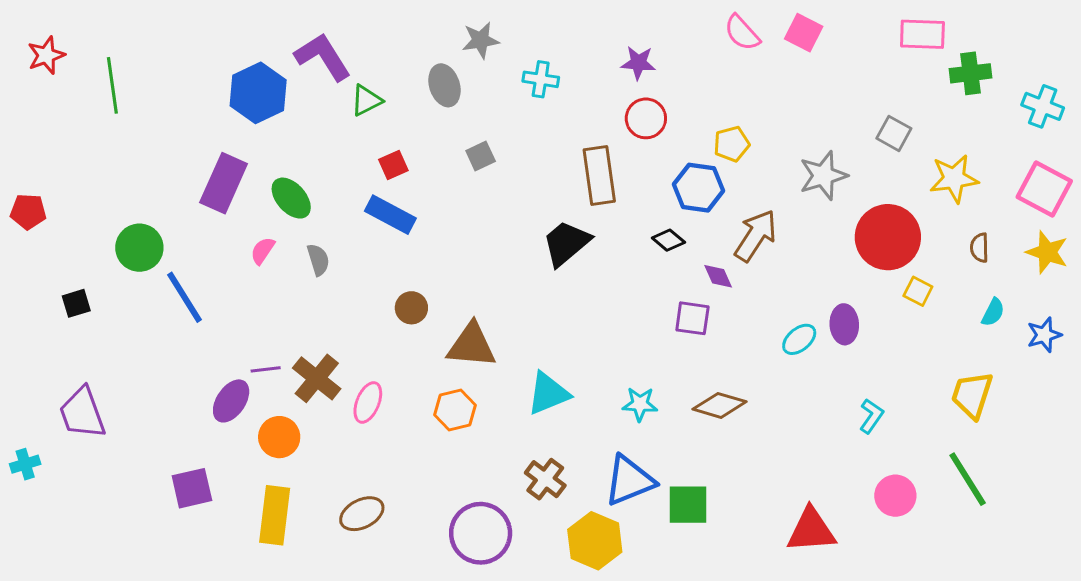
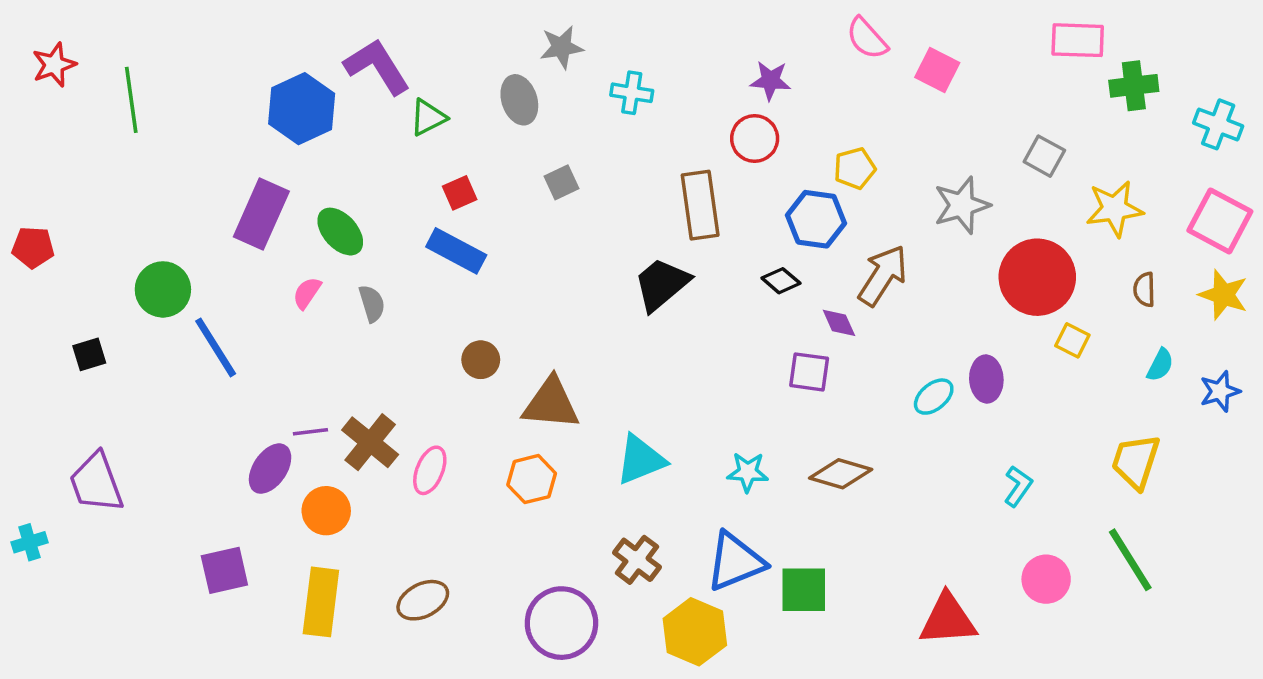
pink square: (804, 33) -> (937, 70), moved
purple star: (638, 63) -> (770, 81), moved

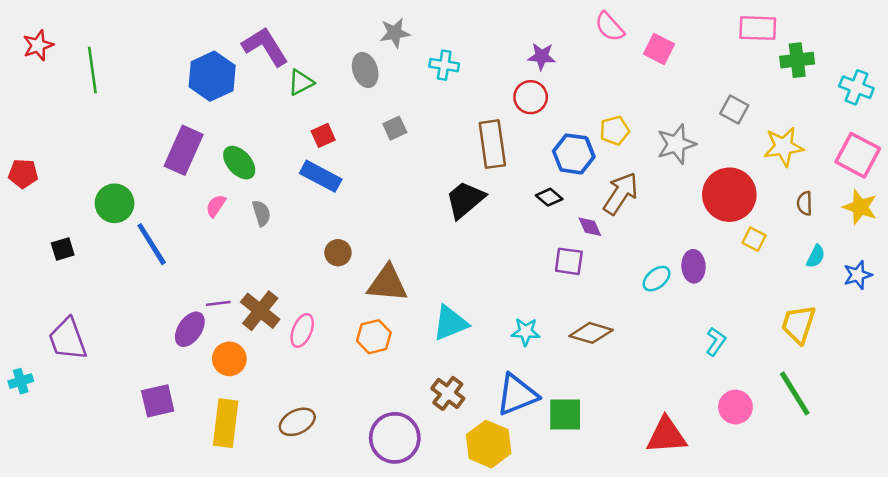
yellow pentagon: (855, 168) -> (615, 130), moved

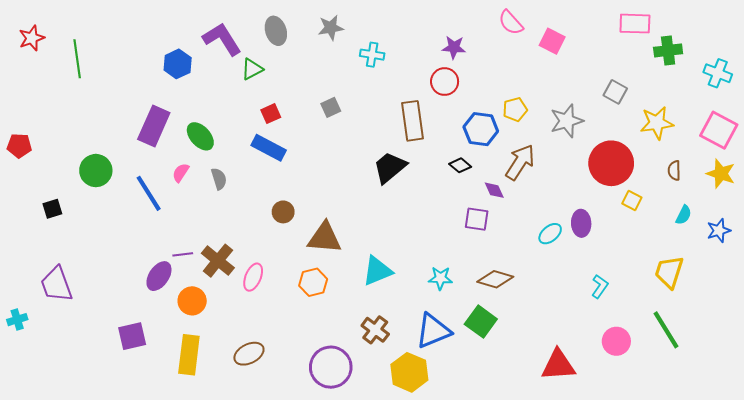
gray ellipse: (365, 70) -> (276, 31), moved
blue hexagon: (212, 76) -> (178, 64), size x0.7
blue line: (152, 244) -> (149, 193), moved
green square: (565, 414) -> (481, 322), moved, turned 36

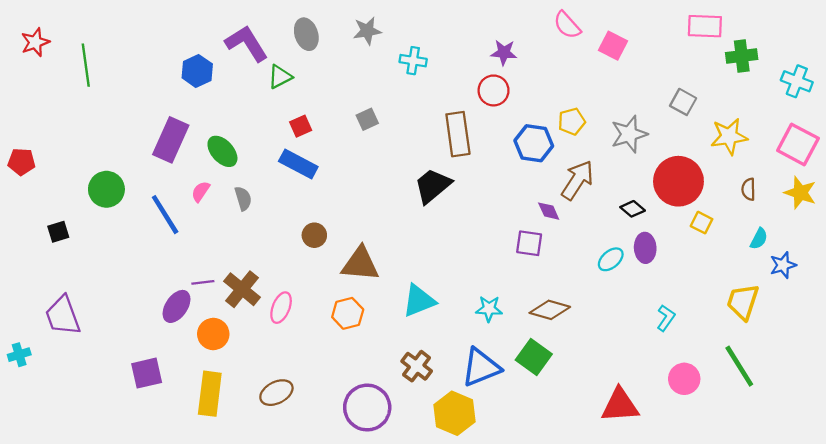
black diamond: (460, 165) -> (633, 209), moved
blue star: (719, 231) -> (783, 265), moved

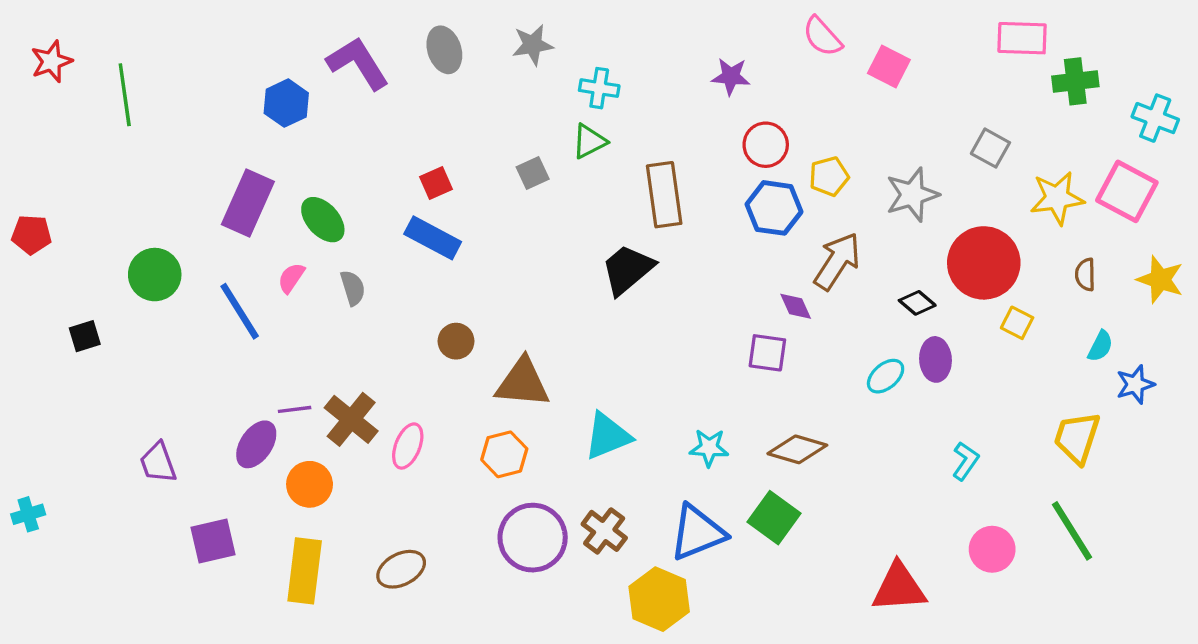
green triangle: (280, 77) -> (589, 141), moved
red circle: (494, 90) -> (766, 145), moved
pink square: (798, 144) -> (1127, 191), moved
purple trapezoid: (63, 316) -> (158, 463), moved, size x0.7
purple circle: (367, 408) -> (533, 538), moved

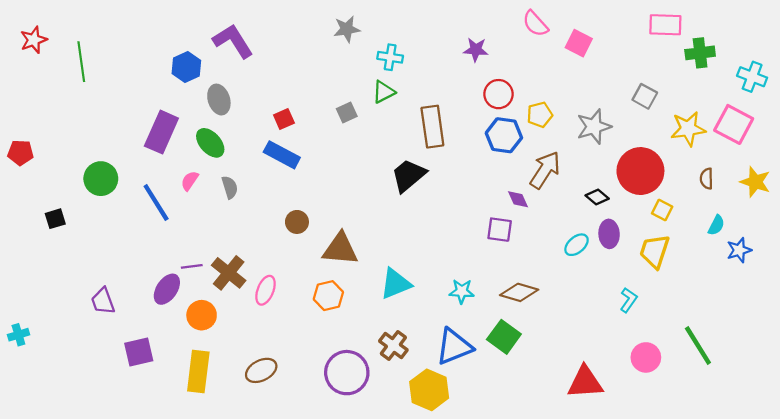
gray ellipse: (444, 50) -> (219, 100), moved
yellow trapezoid: (1077, 438) -> (655, 251), moved
purple circle: (533, 538) -> (347, 373), moved

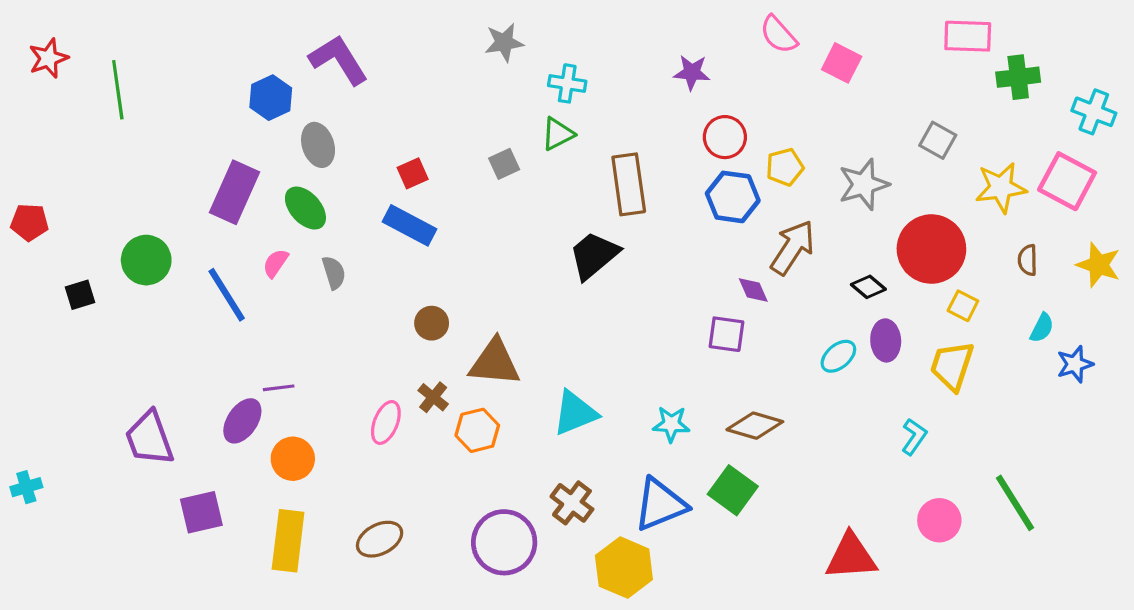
black square: (55, 219) -> (80, 295), moved
brown cross: (229, 273) -> (433, 397), moved, size x0.6
purple trapezoid: (103, 301) -> (149, 438), size x1.4

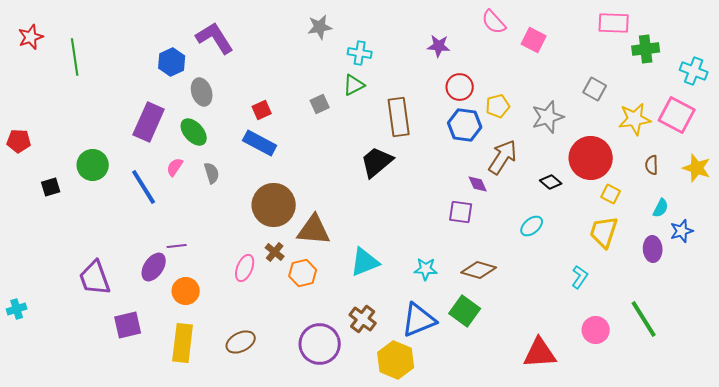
brown circle: (432, 323) -> (274, 205), size x2.0
purple ellipse: (886, 340) -> (653, 249), moved

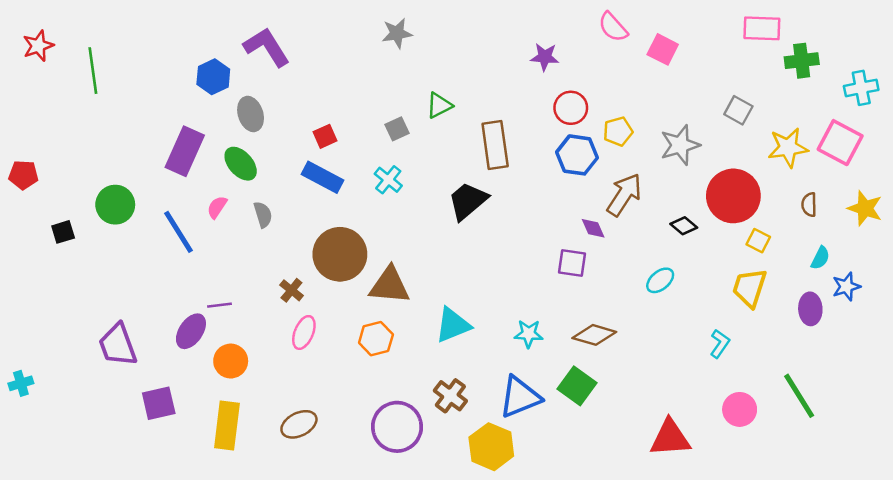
cyan cross: (360, 53) -> (388, 180), moved, turned 30
cyan cross: (694, 71) -> (861, 88), turned -32
brown cross: (275, 252) -> (291, 290), moved

